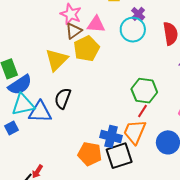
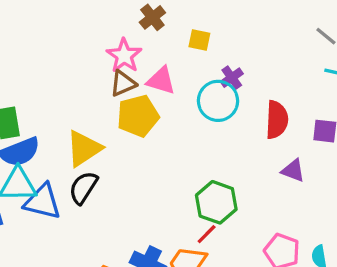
yellow triangle: (57, 60) -> (84, 148), moved

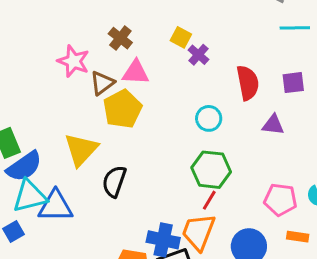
brown cross: (152, 17) -> (120, 38), moved
yellow square: (199, 40) -> (181, 37), moved, turned 30
pink star: (124, 56) -> (73, 61), moved
cyan circle: (218, 101) -> (209, 118), moved, size x0.7
black semicircle: (83, 188) -> (114, 181), moved

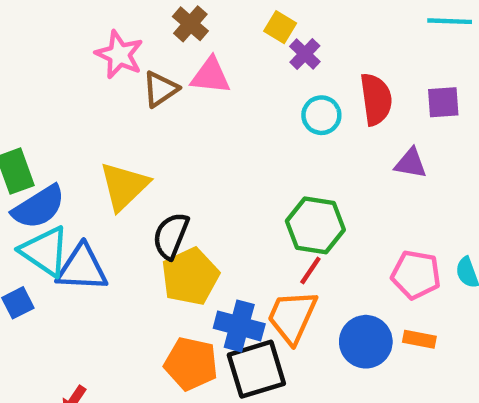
yellow pentagon: (122, 109) -> (190, 277), moved
cyan circle: (209, 118) -> (321, 115), moved
cyan triangle: (30, 196) -> (45, 251), turned 45
orange rectangle: (298, 237) -> (419, 339), moved

